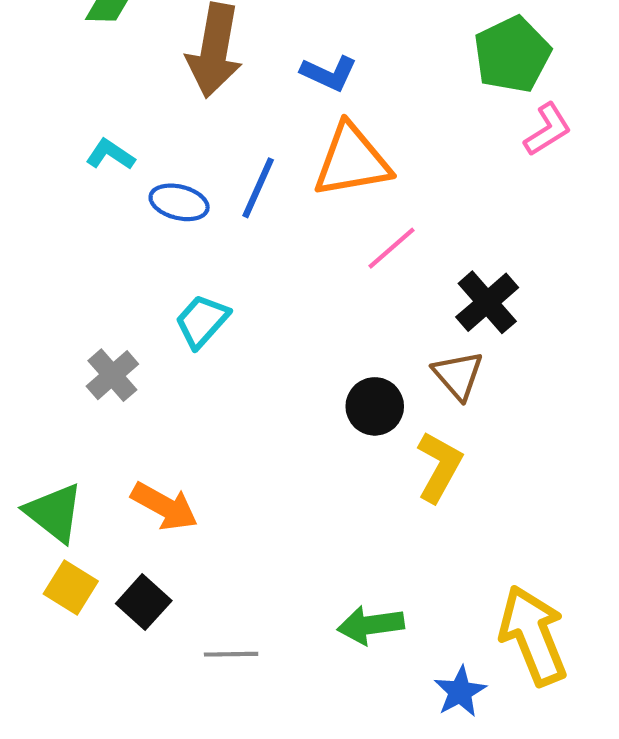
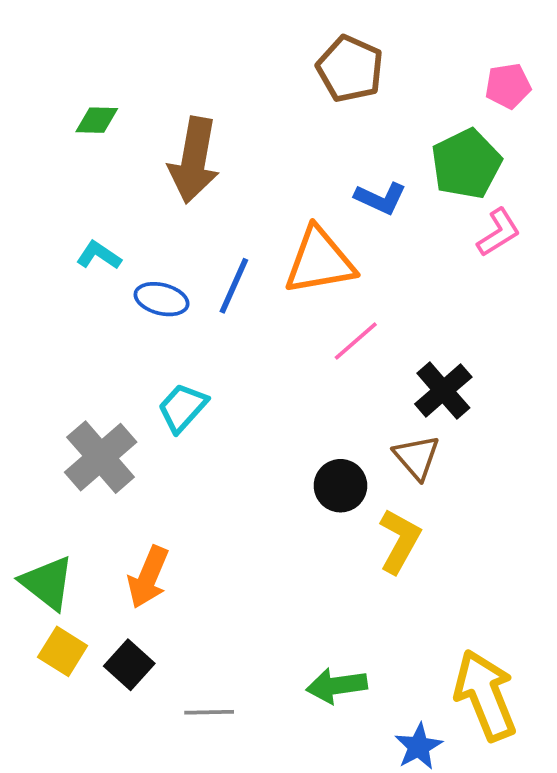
blue L-shape: (329, 73) -> (380, 198), moved
gray cross: (112, 375) -> (101, 457), size x1.5
orange arrow: (164, 506) -> (148, 577), turned 84

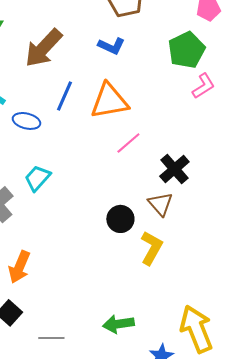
brown arrow: (194, 160) -> (43, 48), turned 33
blue L-shape: (380, 198) -> (111, 46), moved
blue line: (234, 286) -> (64, 96), moved

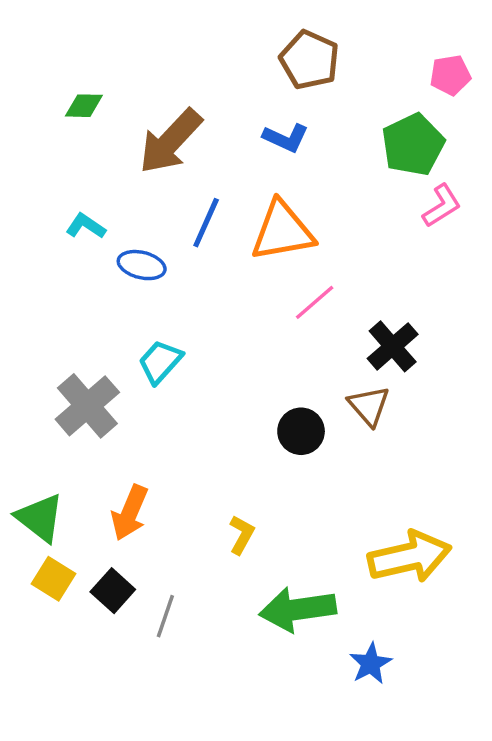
yellow L-shape: (151, 248) -> (242, 535), moved, size x0.7
green arrow: (118, 324) -> (298, 609), size x1.4
yellow arrow: (196, 329) -> (410, 557), moved, turned 99
gray line: (51, 338) -> (165, 616), moved, turned -70

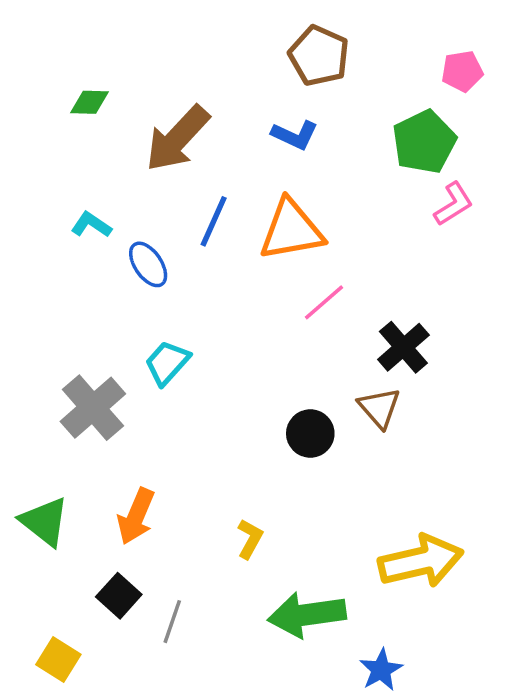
blue ellipse: (142, 265) -> (148, 264), turned 42
yellow square: (53, 579) -> (58, 660), moved

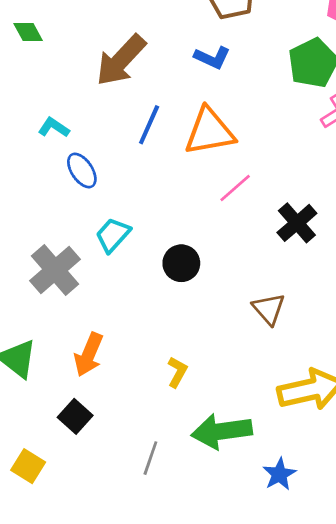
green diamond: (89, 102) -> (28, 32), moved, turned 60
blue ellipse: (148, 264) -> (82, 170), moved
brown triangle: (379, 408) -> (269, 309), moved
black circle: (310, 434) -> (181, 263), moved
gray line: (172, 622) -> (150, 458), moved

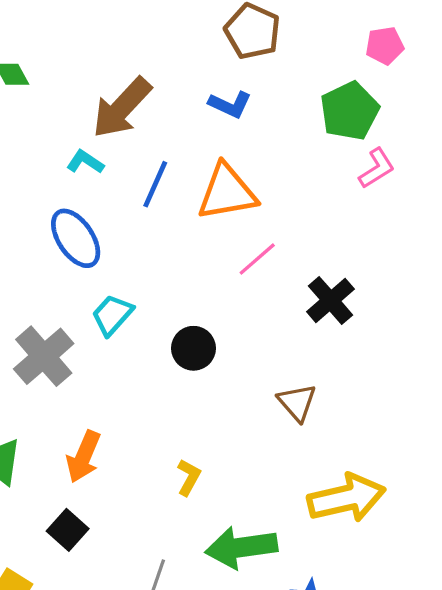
cyan L-shape: (54, 127) -> (85, 162), moved
blue ellipse: (82, 170) -> (76, 238), size x1.4

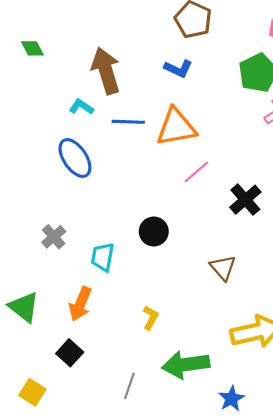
brown arrow: (122, 108) -> (106, 71), turned 120
blue line: (155, 184) -> (128, 122), turned 68
cyan trapezoid: (112, 315) -> (103, 257), moved, turned -32
gray cross: (44, 356) -> (54, 237), size x0.6

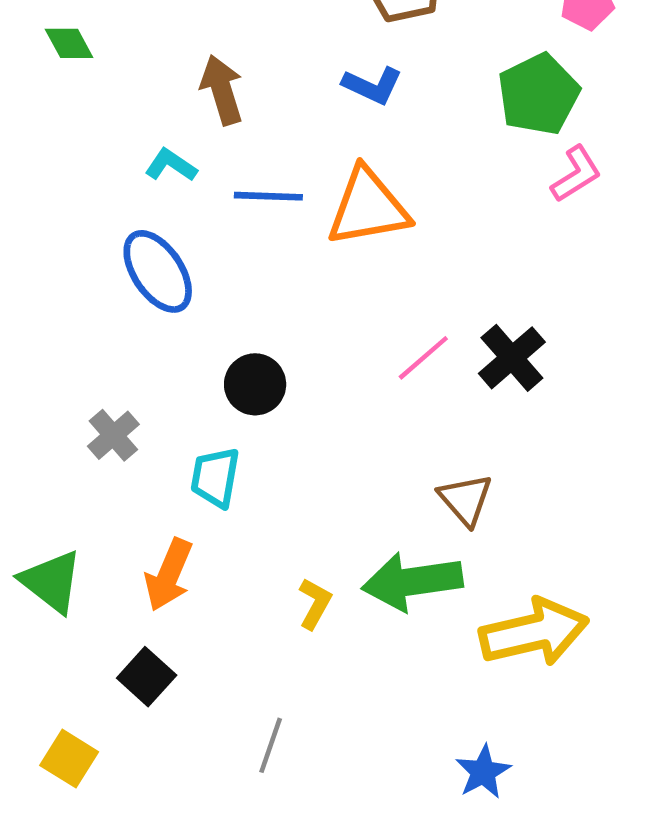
brown arrow: (106, 71) -> (222, 90), size x0.7
pink line: (196, 172) -> (423, 358), moved
black circle: (154, 231) -> (255, 384), moved
green arrow: (186, 365) -> (412, 581), moved

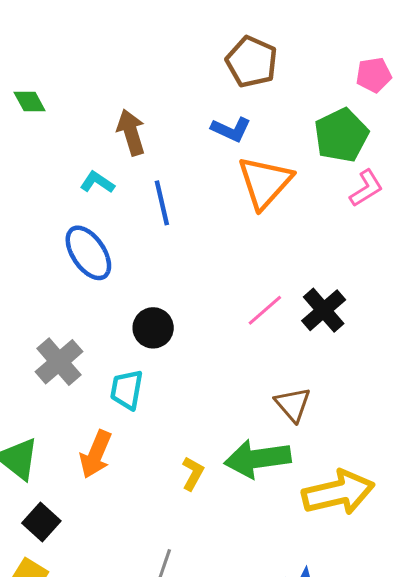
blue line: (268, 196) -> (162, 203), turned 75
orange triangle: (368, 207) -> (265, 182), moved, turned -38
gray cross: (113, 435) -> (59, 362), size x1.4
black square: (147, 677) -> (41, 522), moved

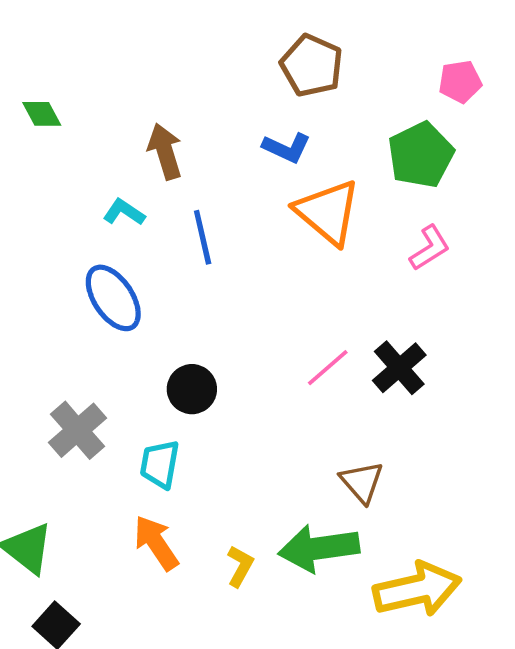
orange triangle: (265, 182) -> (328, 212), turned -32
pink L-shape: (366, 188) -> (430, 248), moved
orange arrow: (96, 454) -> (156, 543), moved, turned 123

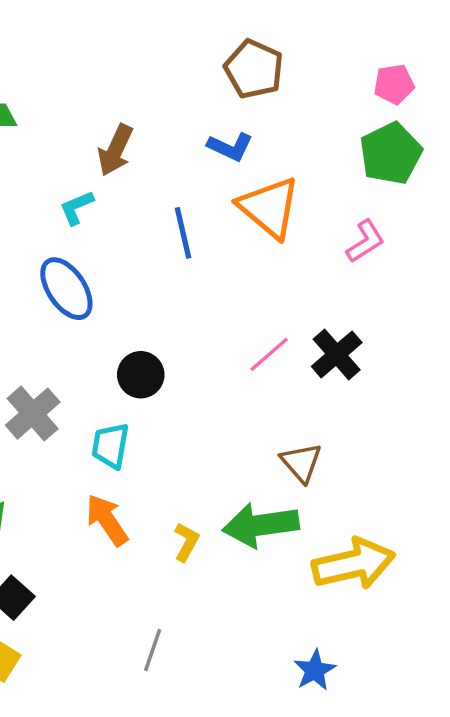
brown arrow: (165, 151) -> (115, 150), turned -138
green pentagon: (421, 155) -> (391, 154), moved
cyan L-shape: (124, 212) -> (77, 208), turned -57
blue line: (203, 237) -> (183, 233), moved

